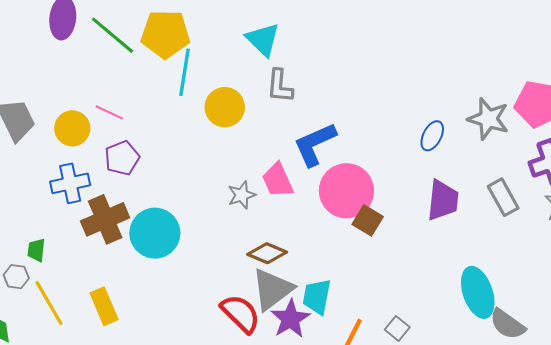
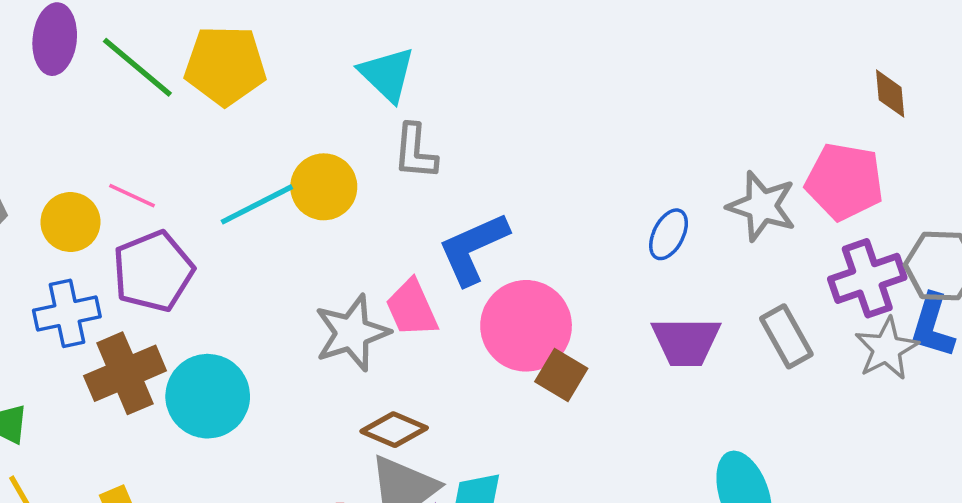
cyan line: (185, 72) -> (257, 204), moved, turned 54
purple pentagon: (122, 158) -> (153, 271), size x1.4
gray star: (242, 195) -> (352, 333), size x1.6
purple trapezoid: (443, 200) -> (686, 342), turned 84

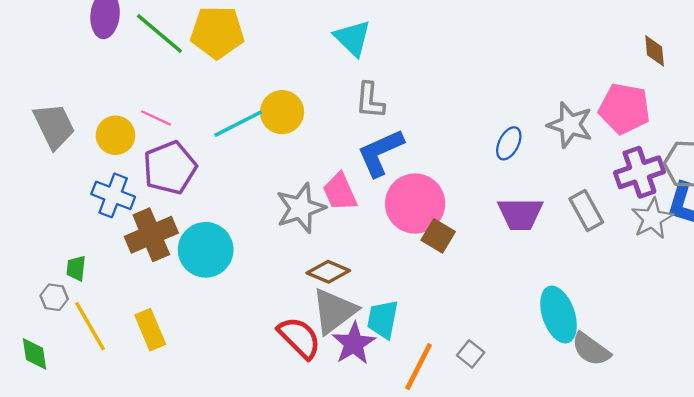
cyan triangle: (387, 74) -> (353, 38), moved
gray L-shape: (415, 152) -> (370, 101), moved
blue cross: (67, 313) -> (113, 195), turned 33

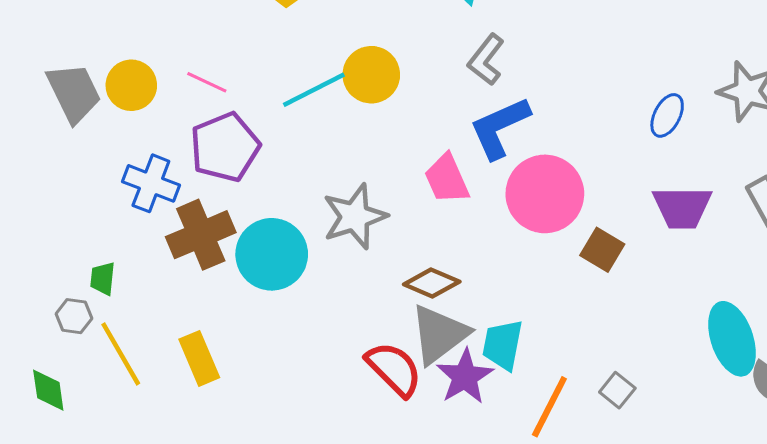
gray L-shape: (370, 101) -> (486, 60), turned 33
yellow circle: (115, 135) -> (131, 85), moved
gray star: (301, 208) -> (355, 217), moved
brown square: (438, 236) -> (602, 250), moved

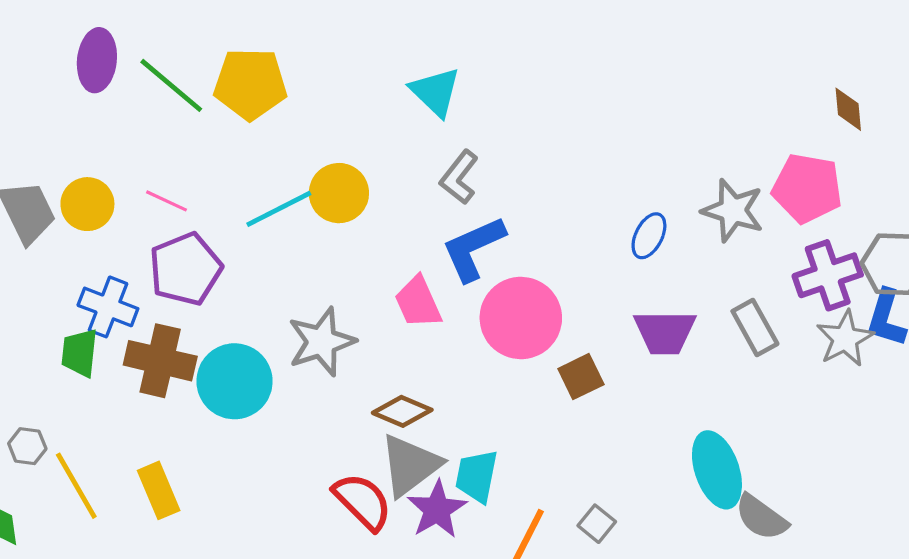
brown cross: (201, 235) -> (160, 361), turned 36
brown square: (602, 250) -> (581, 377), turned 33
green trapezoid: (103, 278) -> (80, 353), moved, size x1.4

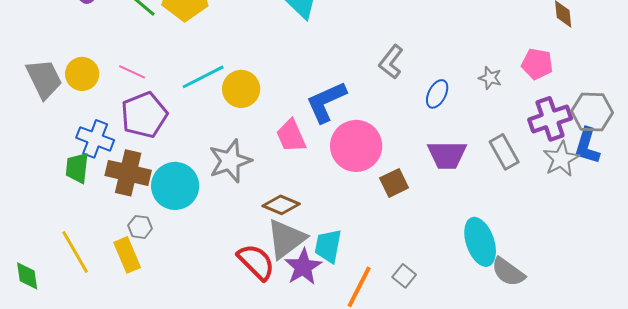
gray L-shape: (459, 177) -> (391, 62), moved
pink pentagon: (807, 188) -> (537, 64), size x0.7
yellow circle: (339, 193) -> (241, 89), moved
gray star: (733, 210) -> (490, 78), size x0.6
gray hexagon: (27, 446) -> (140, 227), moved

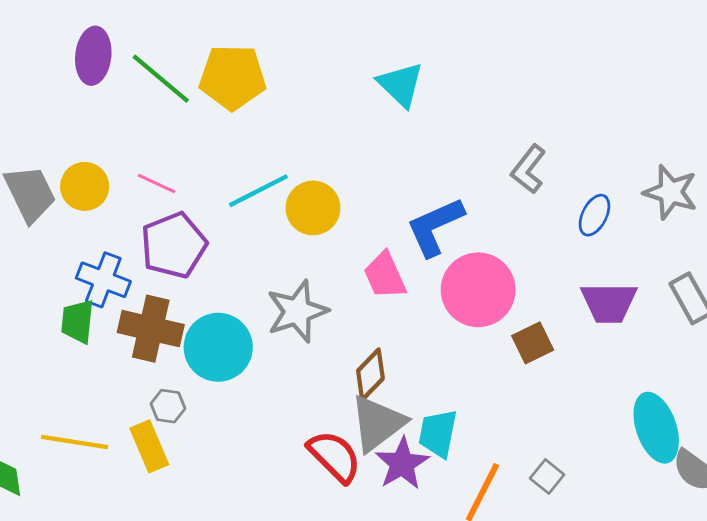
gray star: (490, 78) -> (671, 192), size x1.6
brown diamond: (281, 205) -> (370, 375), turned -69
yellow line: (75, 252) -> (75, 442), turned -51

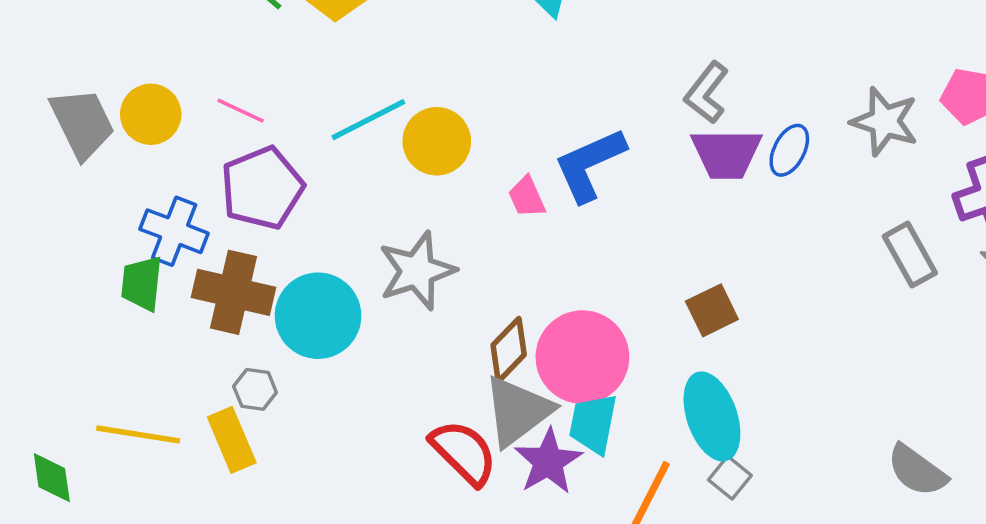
pink trapezoid: (385, 275) -> (527, 197), moved, size x0.7
pink circle: (478, 290) -> (582, 357), moved
purple trapezoid: (609, 303) -> (726, 154), moved
cyan ellipse: (656, 428) -> (712, 416), moved

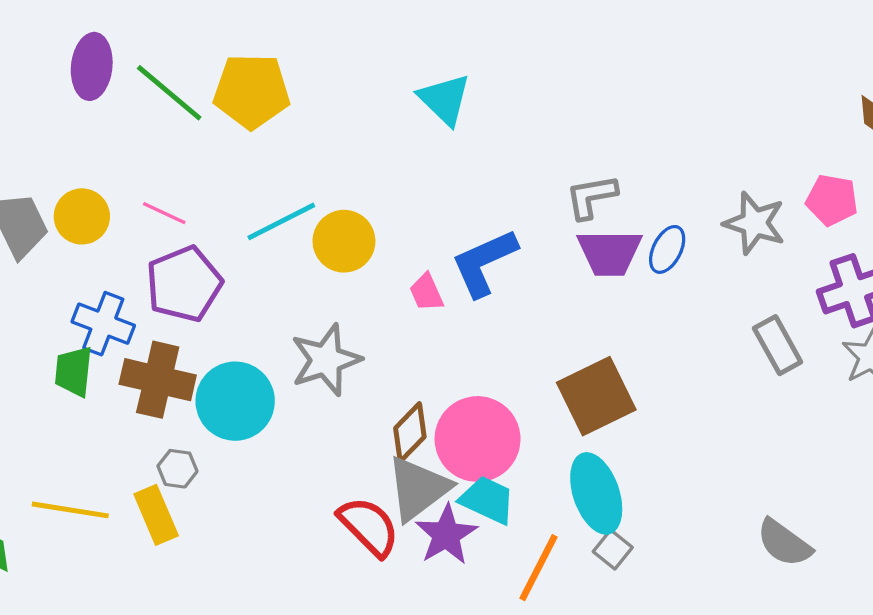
gray L-shape: (707, 93) -> (591, 197), turned 42
brown square: (712, 310) -> (596, 396), size x1.6
cyan trapezoid: (593, 424) -> (487, 500), turned 104

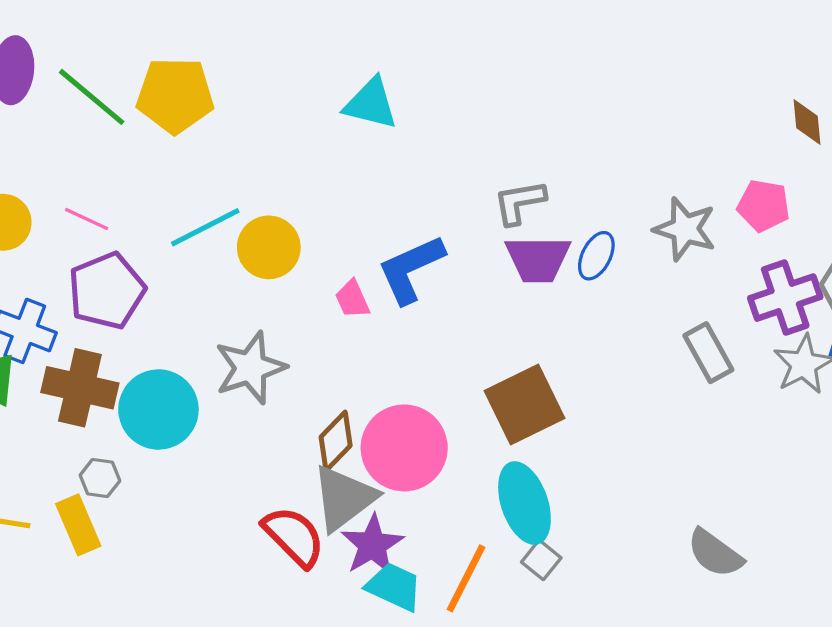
cyan triangle: (445, 99) -> (371, 104), turned -30
cyan trapezoid: (487, 500) -> (394, 587), moved

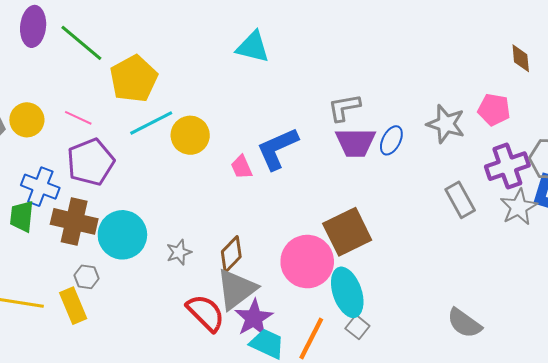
yellow pentagon: (175, 95) -> (134, 79), moved, turned -30
gray star: (250, 368) -> (179, 252), moved, size x0.6
pink circle: (404, 448) -> (307, 262), moved

